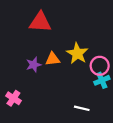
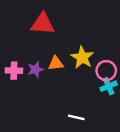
pink cross: (13, 98) -> (14, 71), moved, turned -32
white line: (82, 108) -> (76, 117), moved

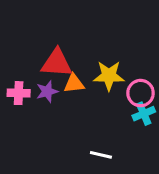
red triangle: (43, 24) -> (57, 63), moved
yellow star: (82, 57) -> (109, 76), turned -30

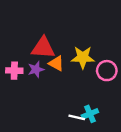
orange triangle: (74, 84) -> (56, 63), turned 35
cyan cross: (144, 114) -> (90, 114), moved

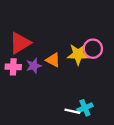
red triangle: (43, 48) -> (20, 43), moved, turned -35
pink circle: (107, 71) -> (93, 49), moved

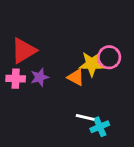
orange triangle: (53, 60) -> (76, 77), moved
white line: (72, 111) -> (85, 117), moved

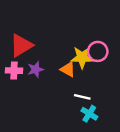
white line: (85, 117) -> (82, 97), moved
cyan cross: (100, 127) -> (89, 114), turned -35

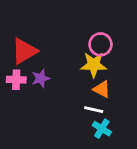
pink circle: (98, 51) -> (100, 44), moved
orange triangle: (68, 69) -> (102, 89), moved

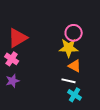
purple star: (41, 78) -> (13, 81), moved
pink cross: (16, 80) -> (12, 59), turned 32

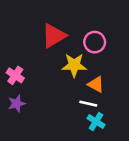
red triangle: (18, 38) -> (54, 36), moved
yellow star: (69, 48) -> (74, 65), moved

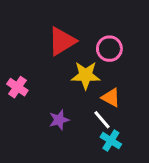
purple star: (17, 104) -> (59, 120), moved
white line: (88, 104) -> (102, 120), turned 36

